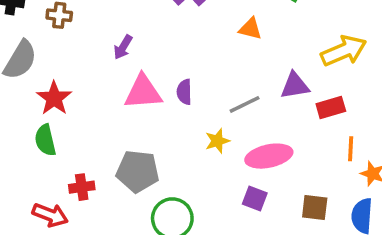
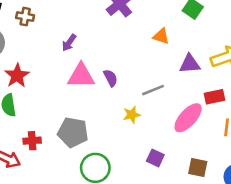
purple triangle: (295, 86) -> (190, 64), moved
purple semicircle: (184, 92) -> (111, 78), turned 150
pink ellipse: (269, 156) -> (188, 118), moved, turned -40

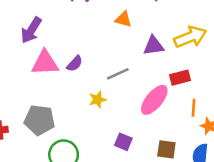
purple arrow: (69, 43) -> (31, 30), size x1.5
purple semicircle: (111, 78) -> (75, 64), turned 72

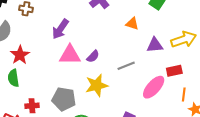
yellow star: (98, 100) -> (97, 85), moved, size x1.6

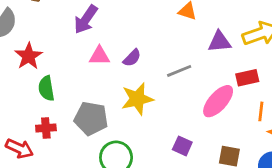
pink triangle: (70, 55) -> (99, 56), size x0.7
green semicircle: (13, 78) -> (46, 88), moved

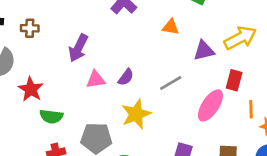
red rectangle: (247, 78) -> (234, 80), turned -54
green semicircle: (46, 88) -> (51, 116), turned -65

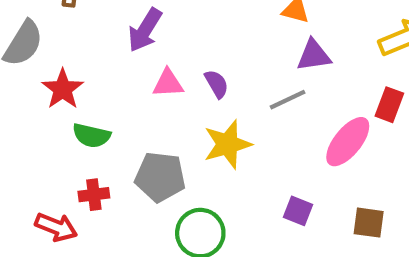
purple triangle: (204, 51) -> (314, 55), moved
purple semicircle: (126, 77) -> (217, 84), turned -72

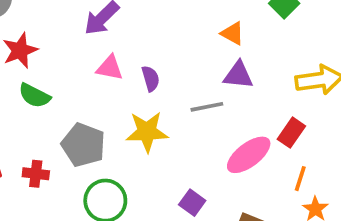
red cross: (94, 195) -> (36, 174), moved

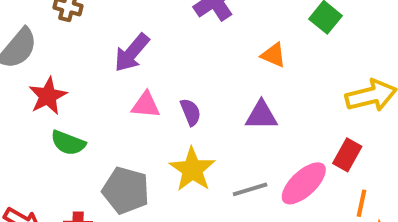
purple triangle: (238, 75) -> (261, 115), moved
gray line: (207, 107) -> (250, 189), moved
yellow star: (147, 132) -> (192, 169), turned -30

